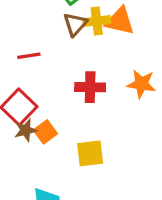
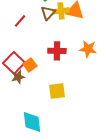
red line: (29, 56) -> (20, 21), moved, turned -40
orange square: (45, 132) -> (30, 65), moved

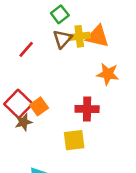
orange star: (88, 49) -> (108, 74), moved
red cross: (57, 51) -> (87, 109), moved

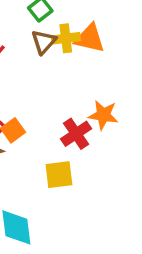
orange star: (108, 74) -> (103, 115), moved
red cross: (87, 109) -> (76, 134), turned -35

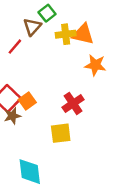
brown triangle: (44, 42) -> (32, 27), moved
orange star: (103, 115) -> (95, 65), moved

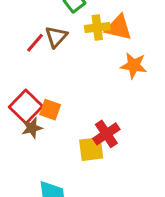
brown triangle: (32, 27) -> (56, 37), moved
orange square: (27, 101) -> (50, 110), turned -35
red cross: (73, 103) -> (106, 134), moved

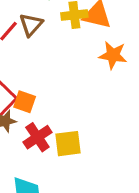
red cross: (106, 134) -> (37, 137), moved

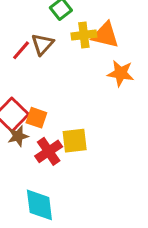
yellow square: (68, 144) -> (75, 141), moved

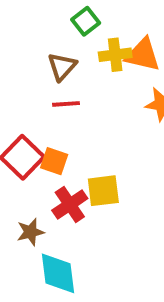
red line: (21, 50) -> (66, 104), moved, turned 45
brown star: (18, 136) -> (30, 232), moved

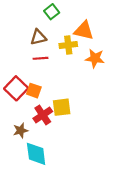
yellow cross: (115, 55) -> (68, 45), moved
brown triangle: (62, 67) -> (38, 37), turned 35

